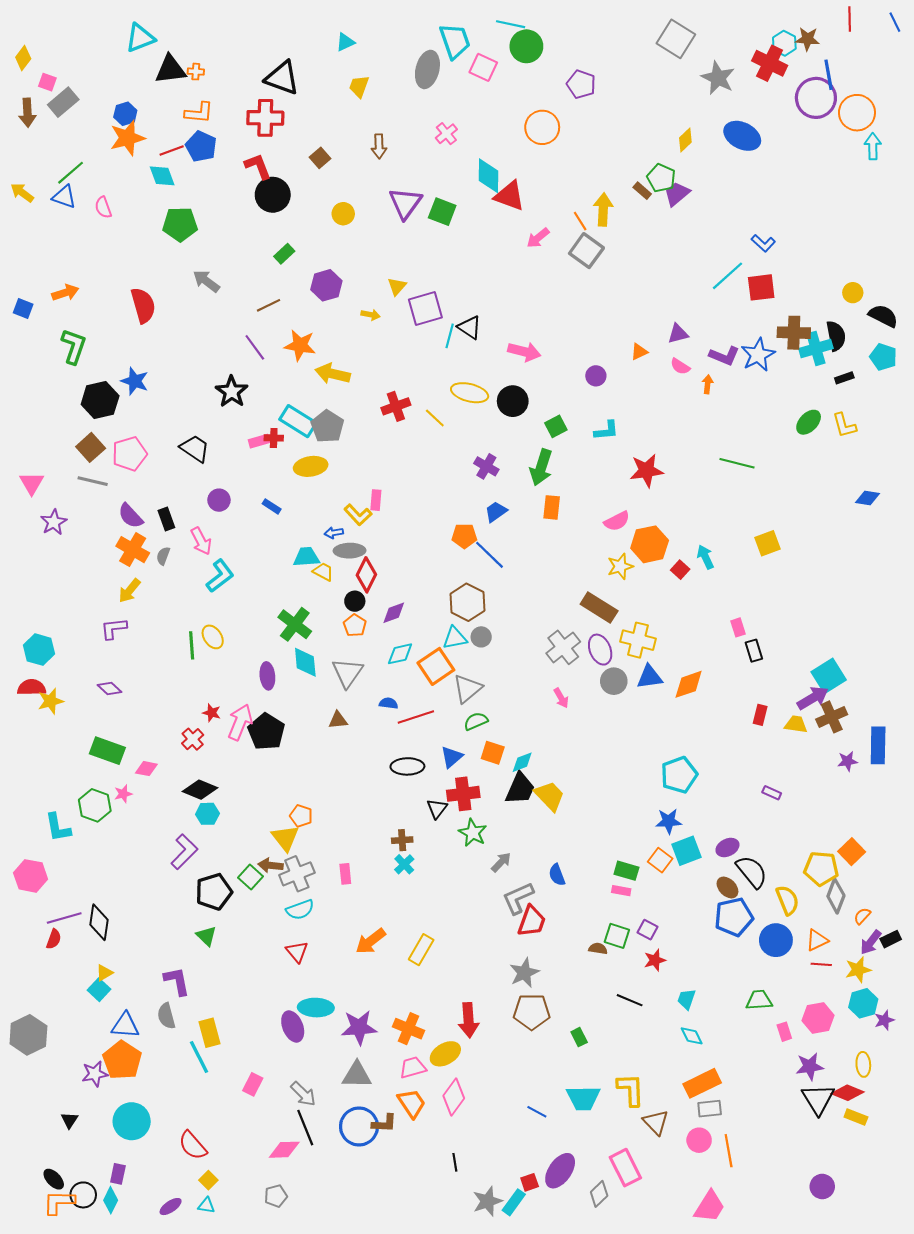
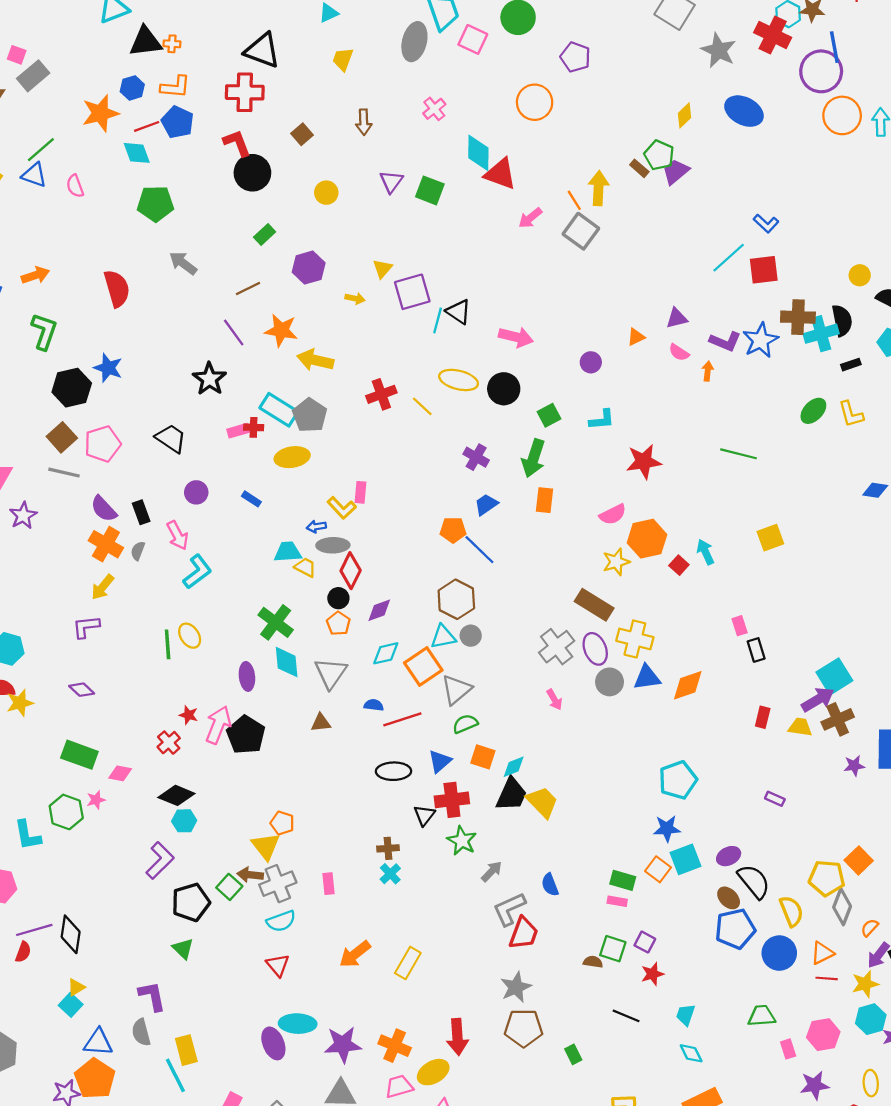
orange circle: (857, 113) -> (842, 115), moved
blue hexagon: (125, 114) -> (132, 88), moved
purple triangle: (405, 203) -> (391, 182), size x0.7

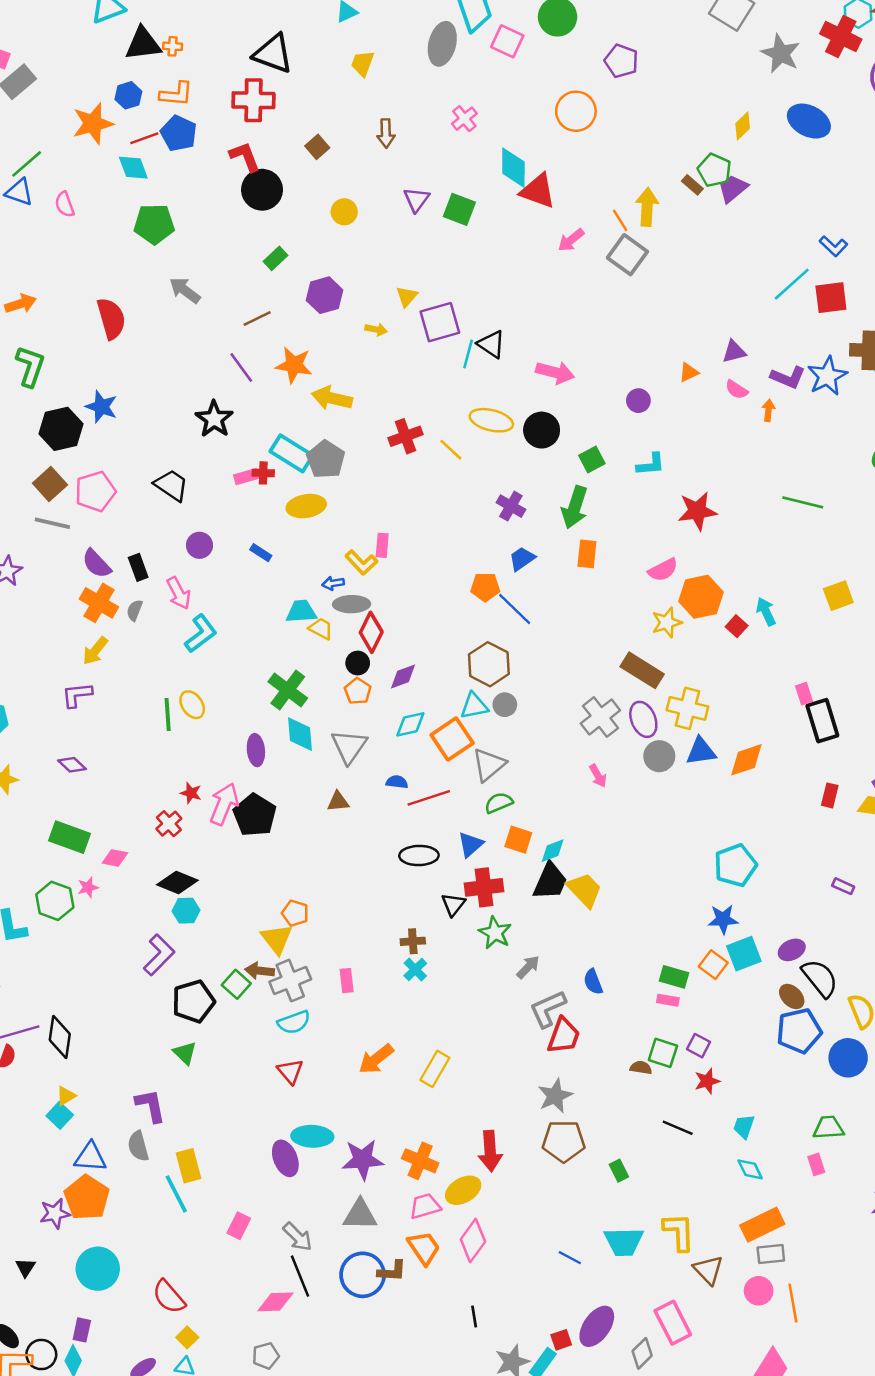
black rectangle: (756, 650) -> (822, 721), size x1.6
pink rectangle: (788, 1049) -> (816, 1164), moved

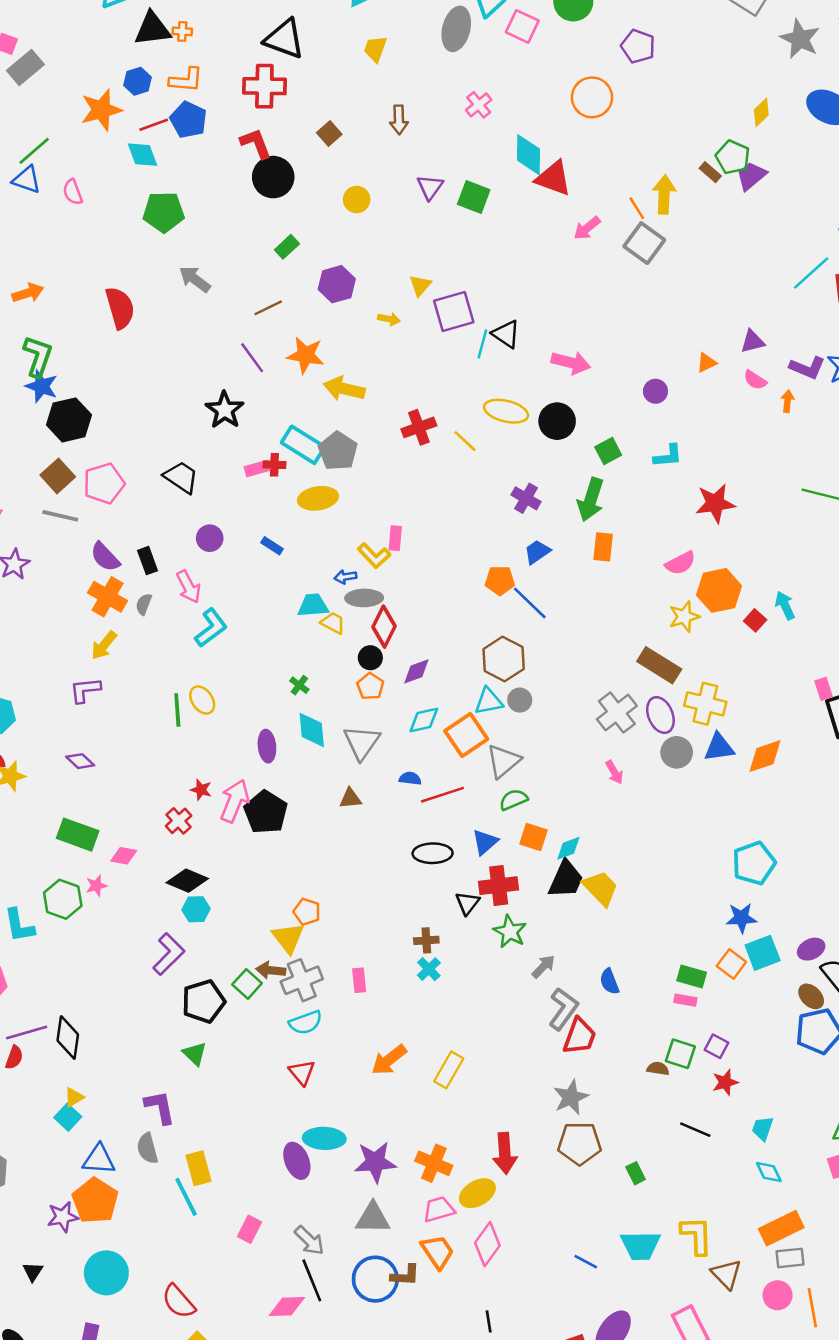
blue star: (101, 407) -> (42, 386), moved
green cross: (288, 690) -> (299, 685), size x0.5
gray L-shape: (548, 1009) -> (563, 1009), turned 150

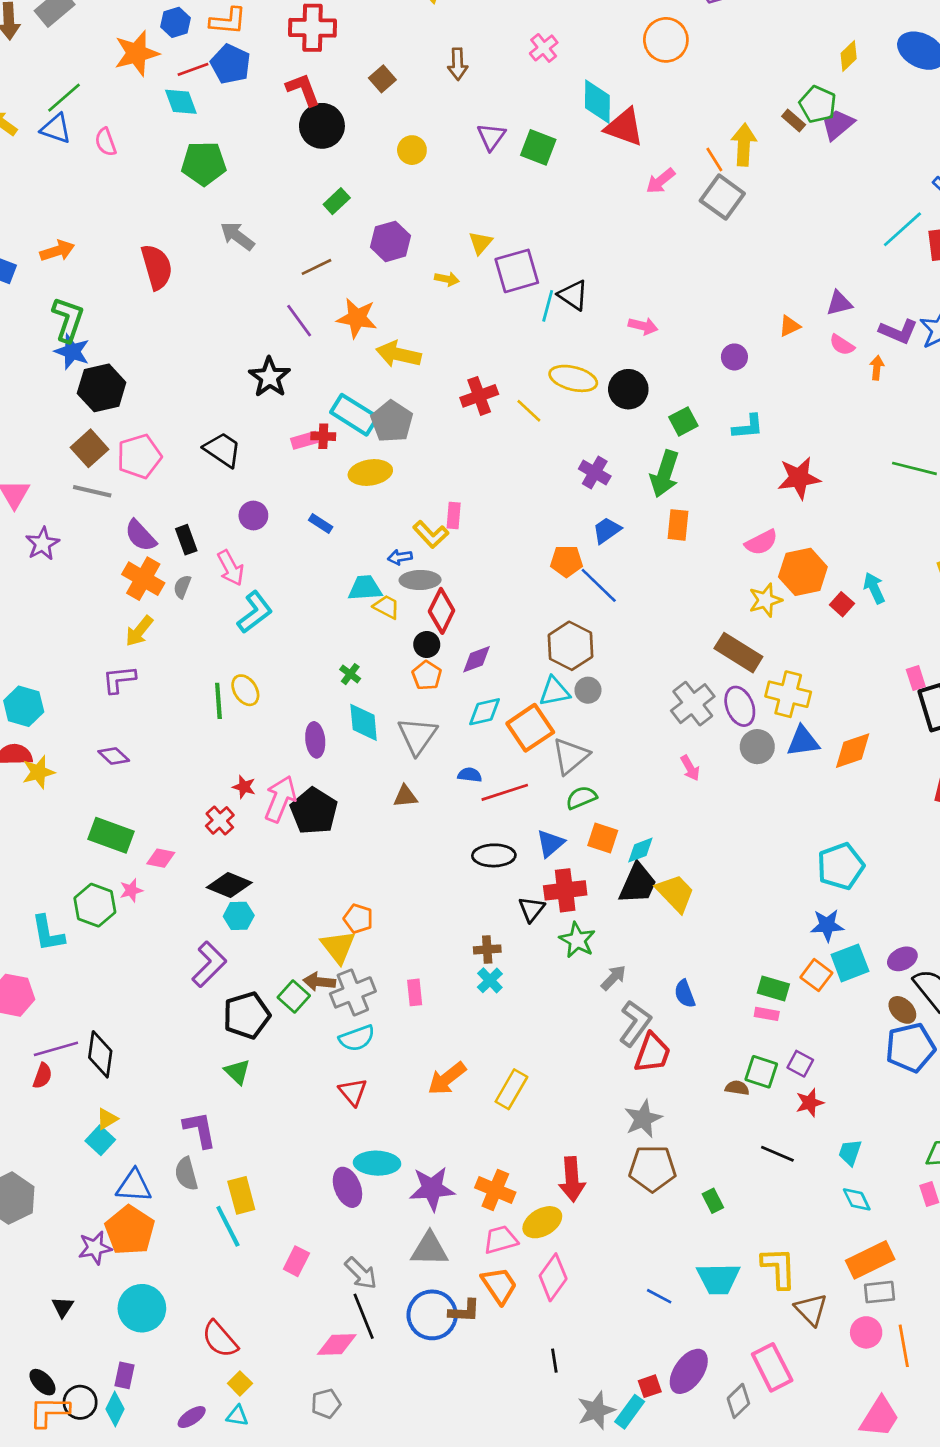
pink arrow: (571, 363) -> (643, 326), size x0.7

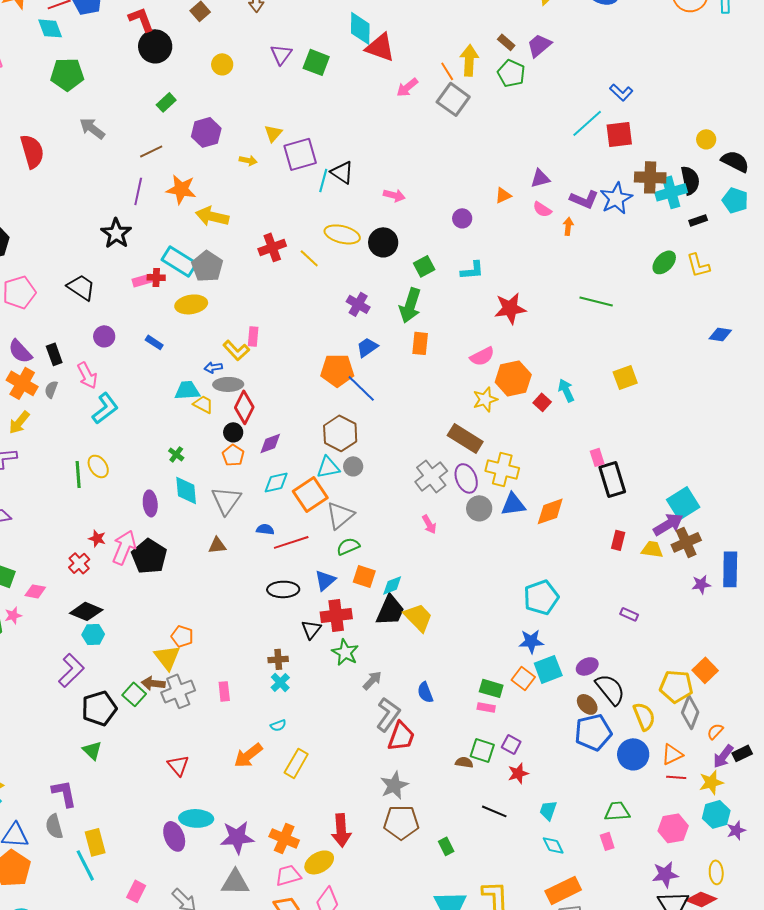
green pentagon: (818, 104) -> (511, 73), moved
purple line: (299, 321) -> (138, 191), turned 48
orange pentagon: (566, 561) -> (337, 370), size x1.4
cyan semicircle: (357, 1038) -> (278, 725), moved, size x0.6

